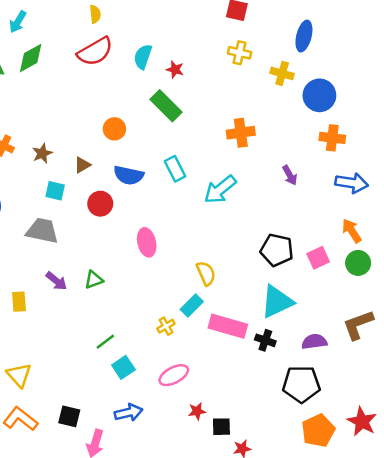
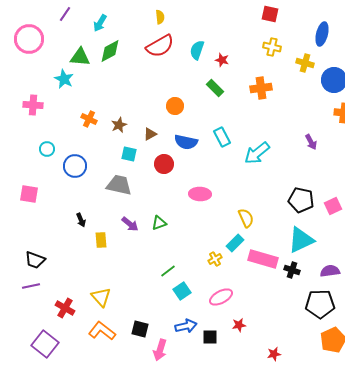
green rectangle: (166, 106) -> (215, 88), size x0.7
orange cross: (241, 133) -> (261, 88), moved
pink ellipse: (147, 242) -> (200, 194), turned -75
black square: (221, 427) -> (210, 337), moved

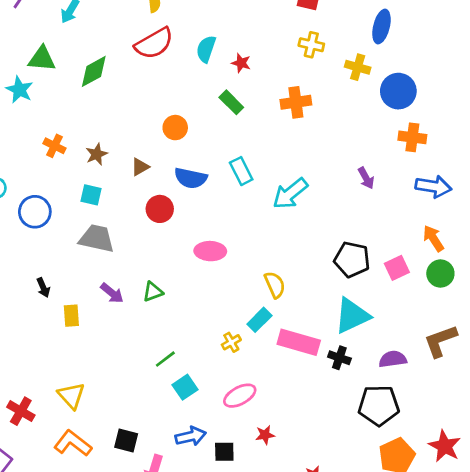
green diamond: (110, 51) -> (94, 71), moved
cyan square: (129, 154) -> (91, 195), moved

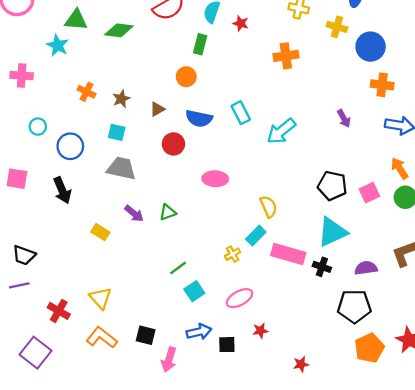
green diamond: (94, 71) -> (119, 30), turned 36
green rectangle: (231, 102) -> (200, 44), moved, turned 60
black arrow: (43, 288) -> (62, 190), moved, size x1.6
yellow rectangle: (71, 316) -> (100, 232), turned -54

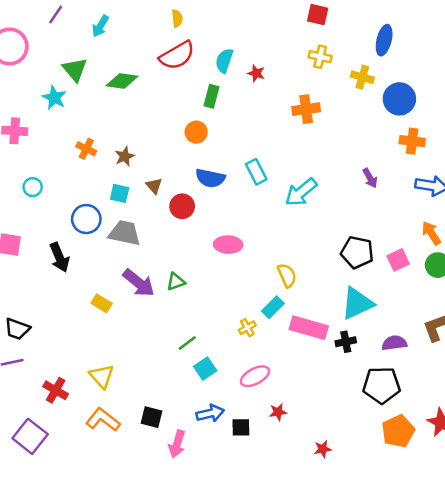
green triangle: (76, 20) -> (75, 70), turned 45
brown triangle: (157, 109) -> (154, 186), moved, turned -42
blue circle: (70, 146) -> (86, 219), moved
purple arrow: (134, 214) -> (139, 283), size x1.5
black cross: (322, 267) -> (346, 342), turned -30

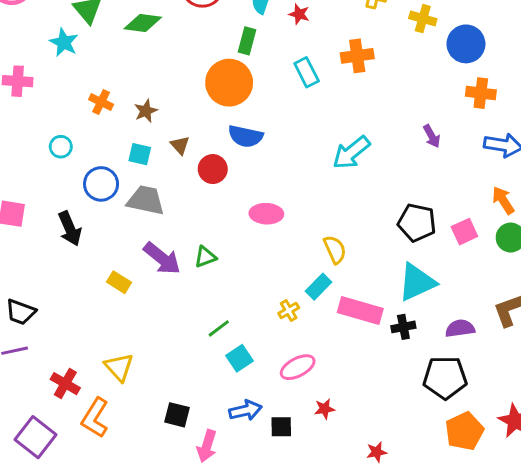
orange circle: (196, 132) -> (229, 83), size x1.8
cyan rectangle: (256, 172) -> (307, 72), moved
cyan circle: (33, 187) -> (61, 147), moved
orange L-shape: (103, 420) -> (95, 418), moved, turned -96

